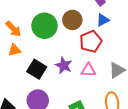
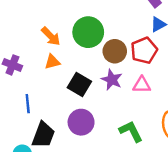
brown circle: (72, 20) -> (115, 51), moved

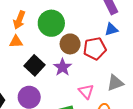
orange arrow: (51, 36) -> (19, 20), turned 54
pink triangle: (142, 85) -> (86, 92), moved, turned 35

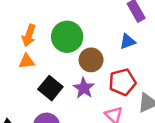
blue triangle: (111, 29) -> (128, 41), moved
red pentagon: (95, 49) -> (122, 82), moved

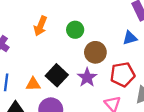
green circle: (67, 37) -> (75, 30), size x0.6
orange triangle: (27, 61) -> (33, 84), moved

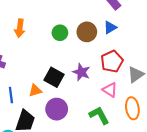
orange arrow: (40, 26) -> (20, 28), moved
brown circle: (95, 52) -> (87, 32), moved

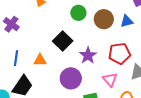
black square: (54, 77) -> (63, 41), moved
purple circle: (57, 109) -> (71, 78), moved

